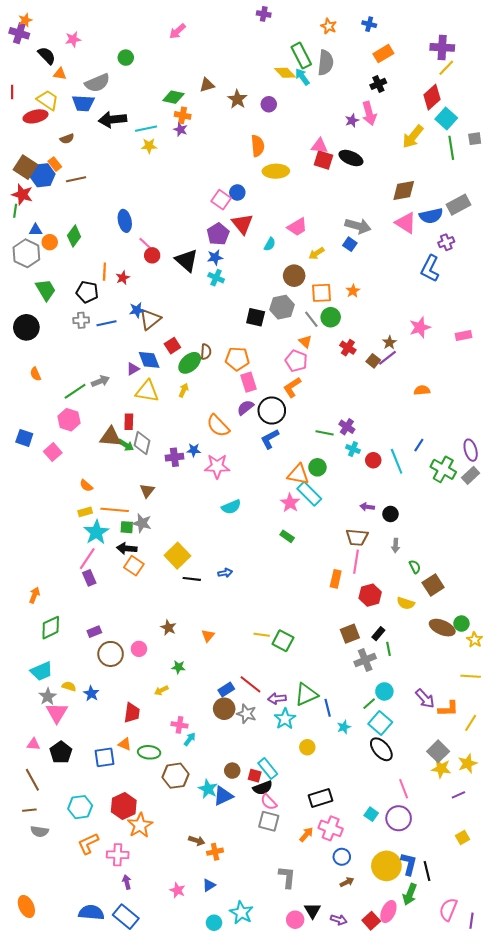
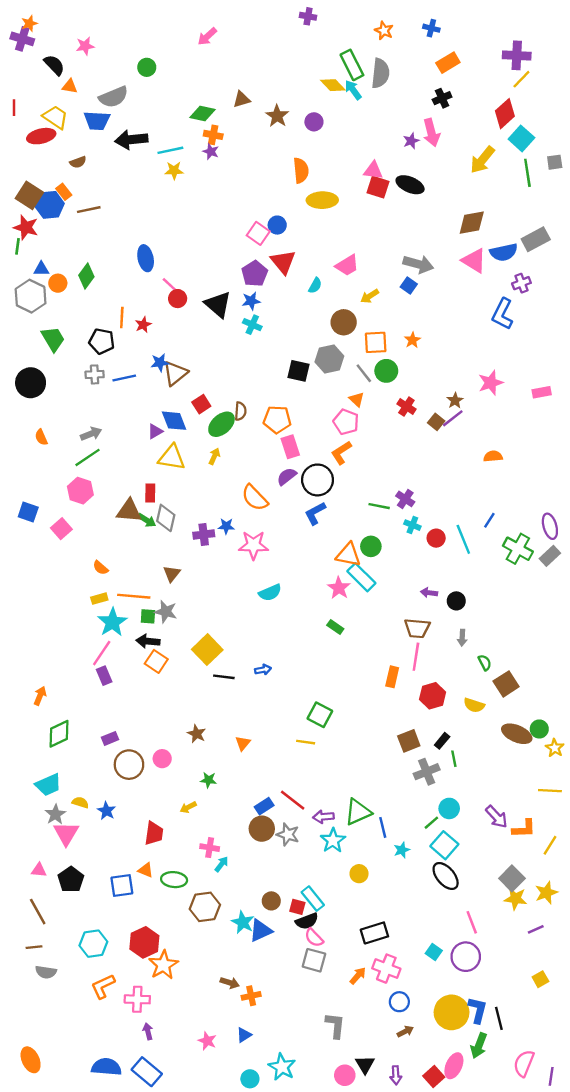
gray arrow: (100, 381) -> (91, 434), moved
green square: (283, 641) -> (320, 715), moved
purple arrow: (339, 920) -> (396, 1075), turned 70

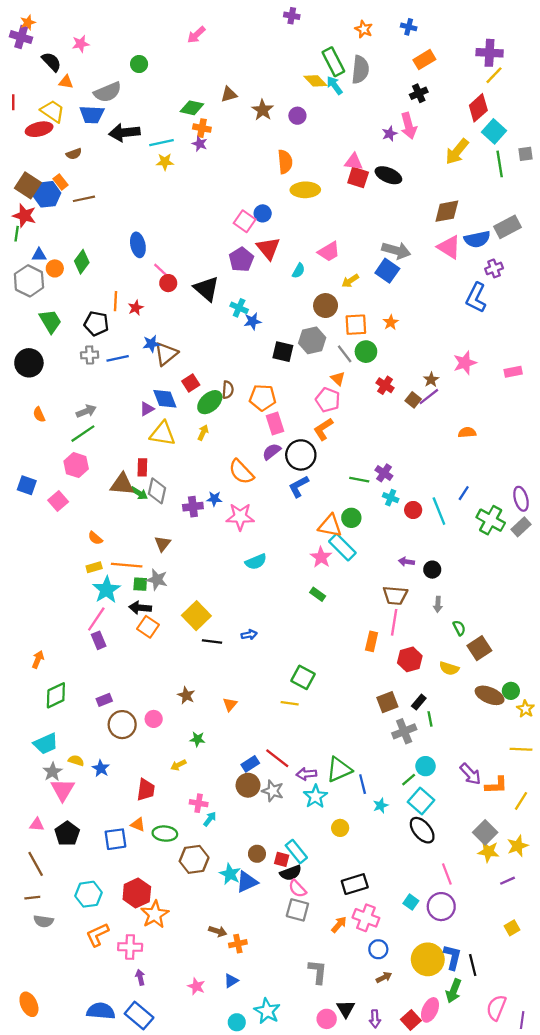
blue square: (409, 286) -> (387, 271), size x1.5
blue star: (251, 301) -> (252, 321), moved

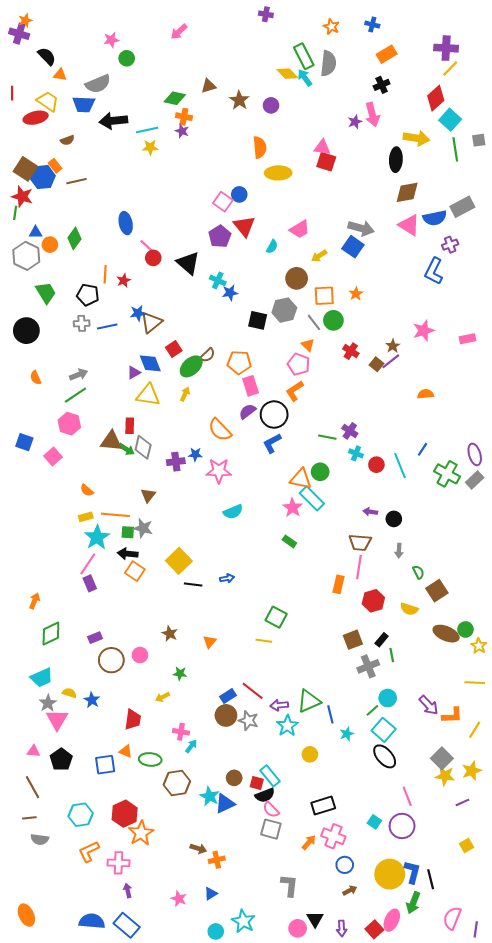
pink star: (81, 44) -> (111, 40), moved
yellow arrow: (457, 152) -> (416, 138), turned -120
black ellipse: (388, 175) -> (396, 160), moved, turned 70
brown semicircle: (228, 390) -> (208, 355), turned 42

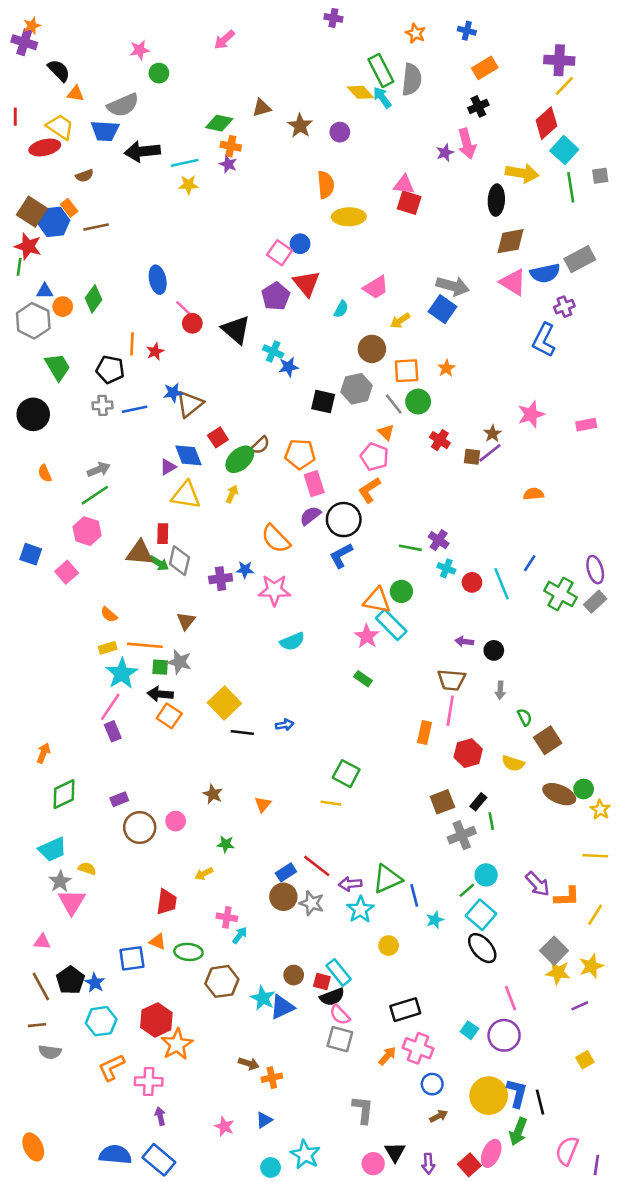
brown square: (376, 364) -> (472, 457), turned -32
blue star: (92, 700) -> (95, 983), moved
black pentagon: (61, 759) -> (70, 980), moved

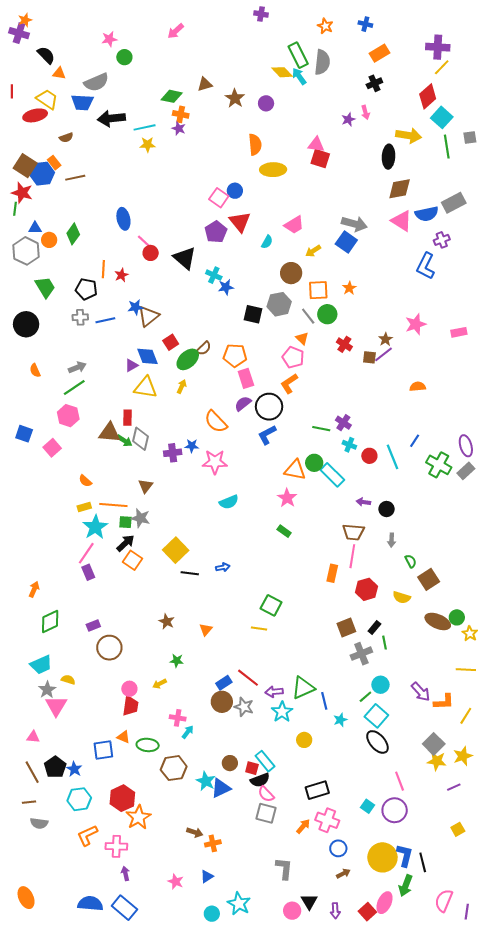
pink arrow: (467, 144) -> (365, 112), size x0.6
cyan rectangle: (391, 625) -> (332, 475), moved
black arrow: (160, 694) -> (125, 543), turned 132
pink circle: (176, 821) -> (129, 689), moved

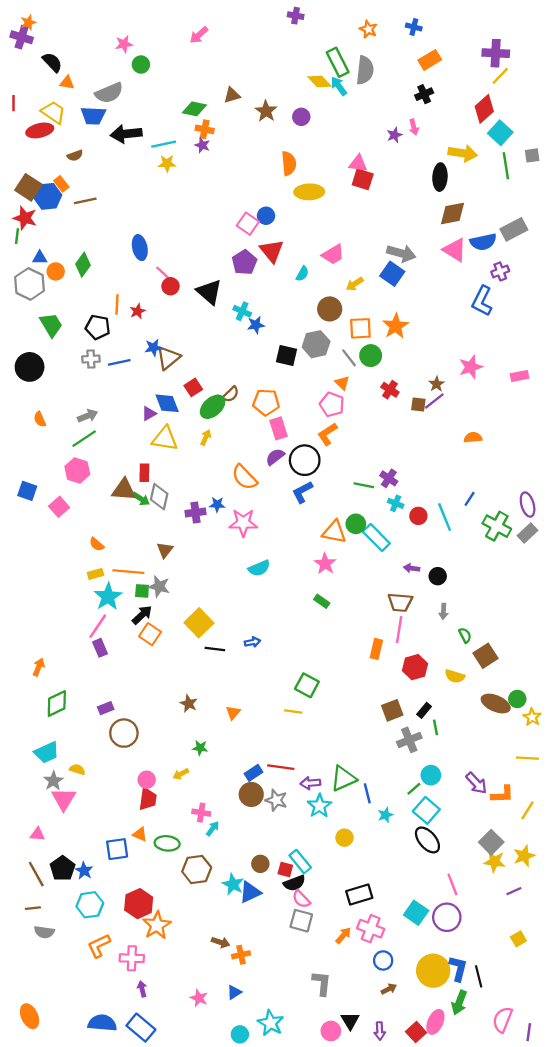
orange star: (349, 288) -> (396, 326), size x1.6
red line: (248, 678) -> (281, 767), turned -30
cyan square: (367, 806) -> (416, 913), size x1.5

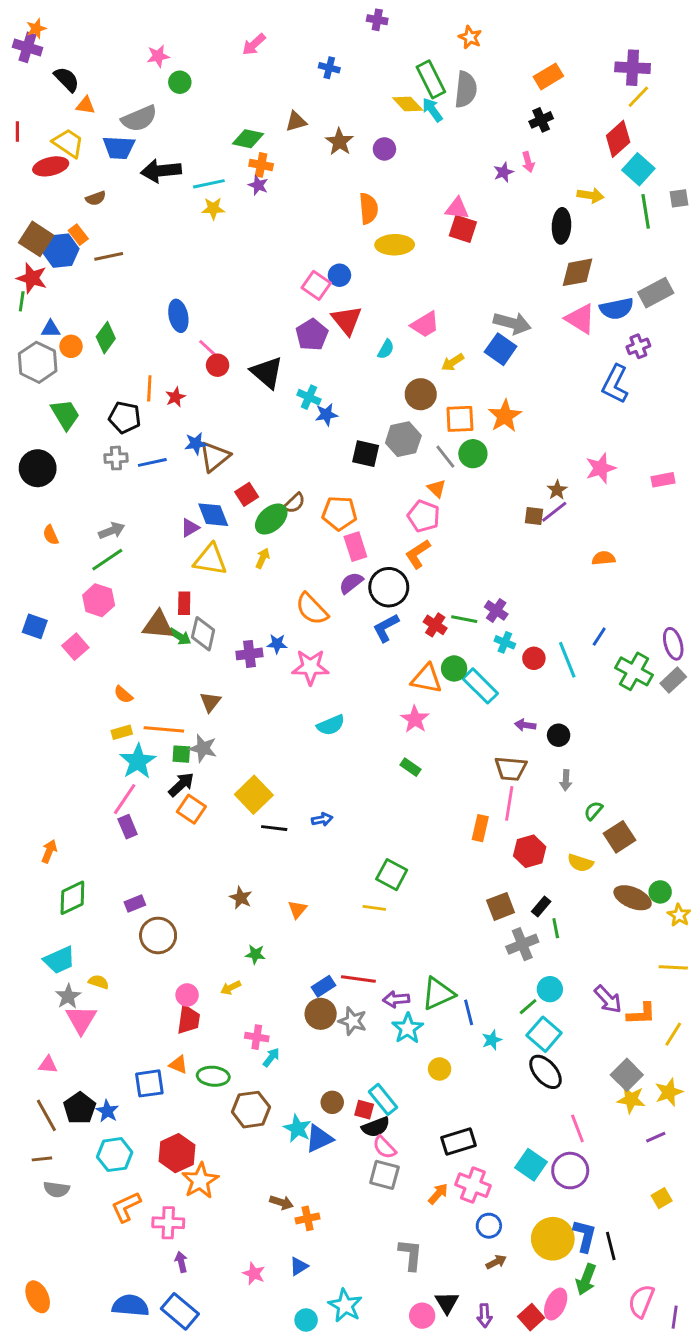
blue cross: (414, 27) -> (329, 68), moved
yellow arrow: (463, 153) -> (590, 195), size x0.7
red cross: (390, 390) -> (435, 625), moved
green semicircle: (465, 635) -> (593, 811), turned -112

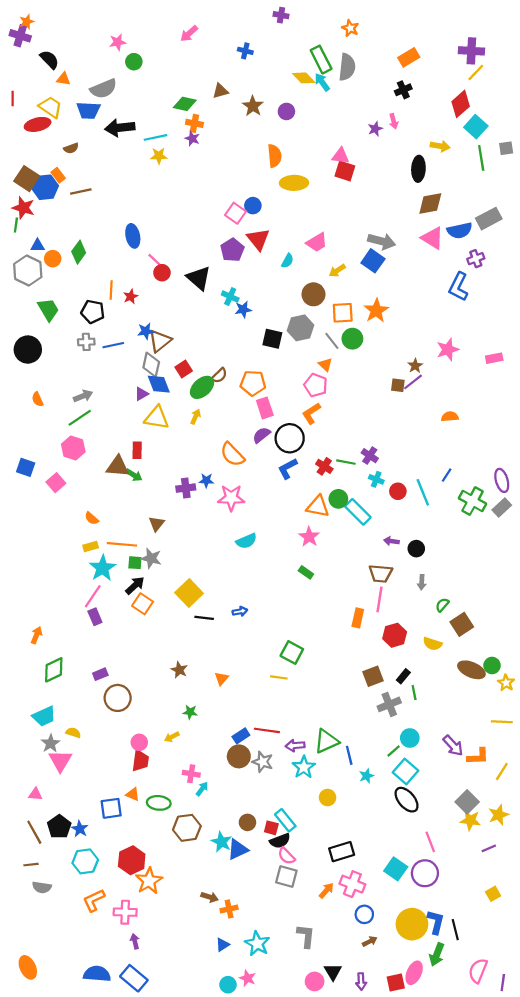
gray diamond: (203, 634) -> (151, 365), moved
pink star: (254, 1274) -> (247, 978), moved
cyan star: (345, 1305) -> (257, 944), moved
red square: (531, 1317) -> (396, 983), turned 30

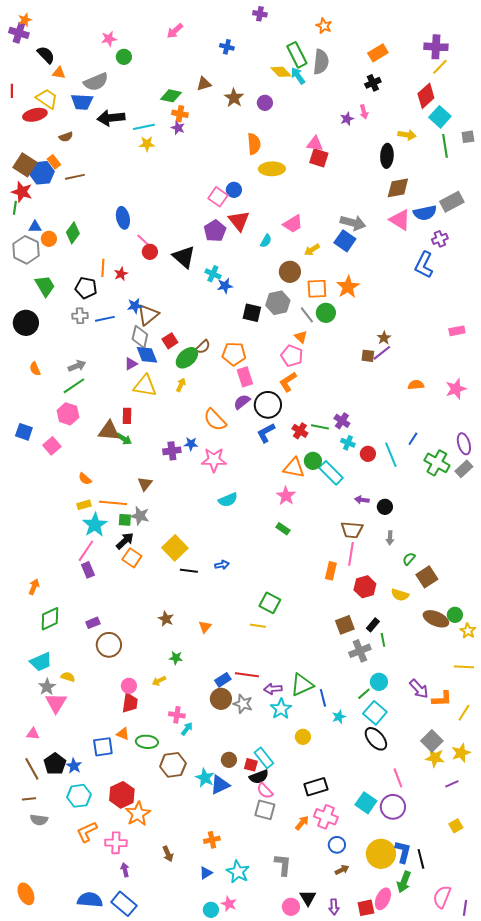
pink star: (448, 350) -> (456, 389), moved
brown arrow: (210, 897) -> (168, 854), moved, turned 49

